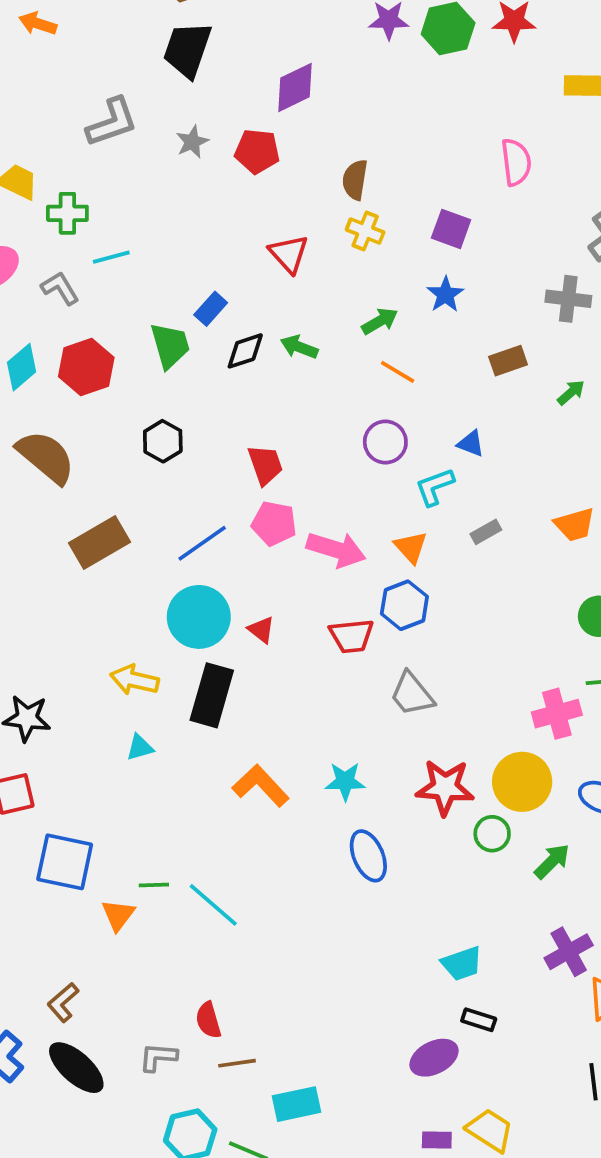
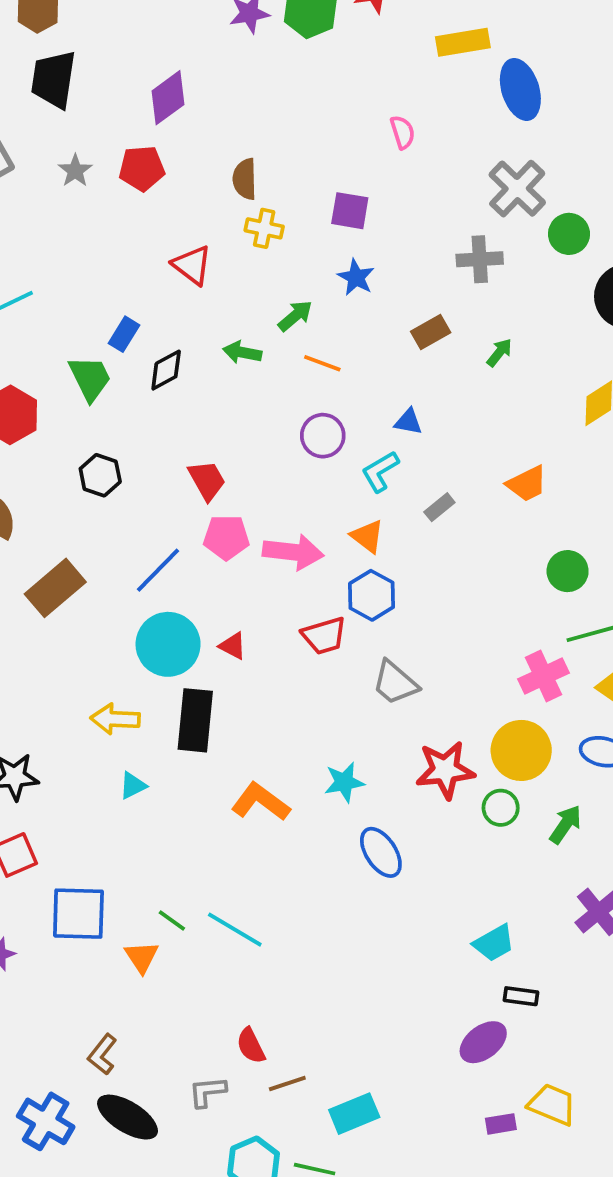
pink semicircle: (516, 162) -> (403, 132), size x0.7
green arrow: (299, 347) -> (242, 352), moved
green line: (154, 885) -> (172, 921), turned 48

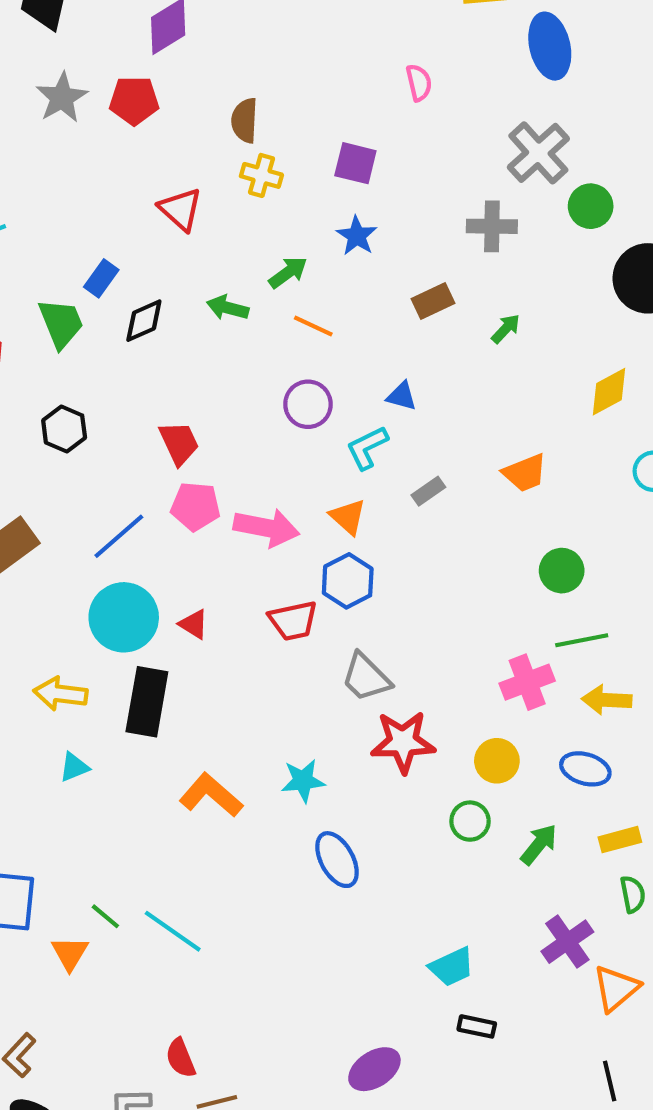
gray star: (75, 171) -> (62, 98), size x1.4
yellow circle: (521, 750) -> (497, 761), size x0.7
red star: (445, 770) -> (403, 742), moved
purple ellipse: (483, 1042) -> (374, 1069), moved

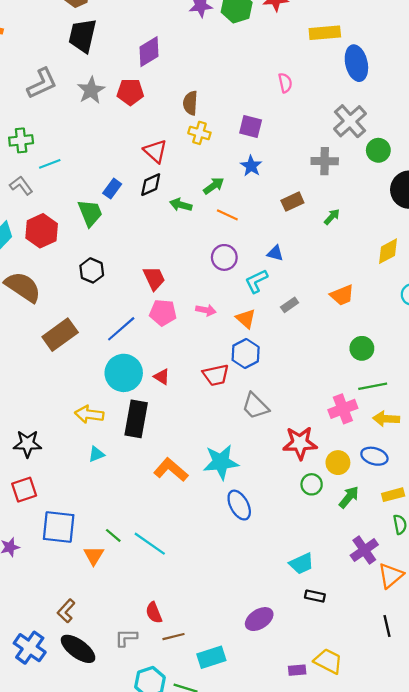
black diamond: (144, 321) -> (151, 185), moved
pink arrow: (266, 528) -> (206, 310), moved, size x0.6
red star: (403, 742) -> (300, 443), moved
yellow circle: (497, 761) -> (338, 463), moved
cyan star: (303, 781) -> (221, 462), size x1.5

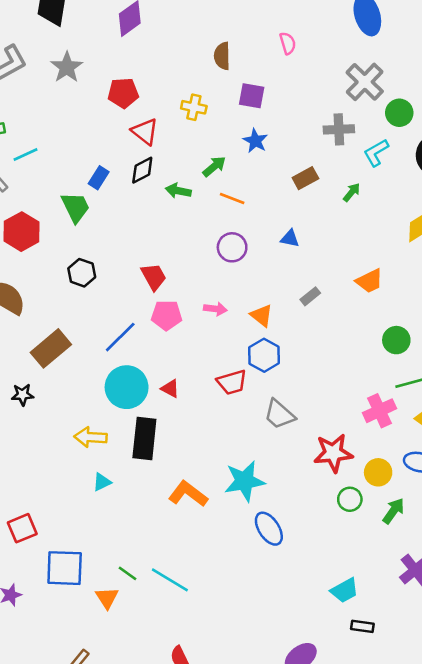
red pentagon: (130, 92) -> (123, 93), moved
brown semicircle: (190, 103) -> (222, 56), moved
cyan L-shape: (256, 281) -> (376, 153), moved
black star: (27, 444) -> (22, 395), moved, size x0.7

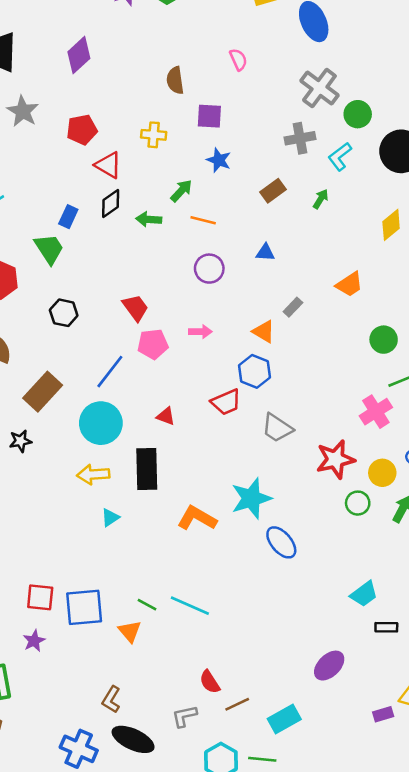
orange triangle: (262, 315) -> (264, 331), moved
cyan circle: (127, 387) -> (101, 423), moved
red square: (22, 528) -> (40, 597), moved, turned 36

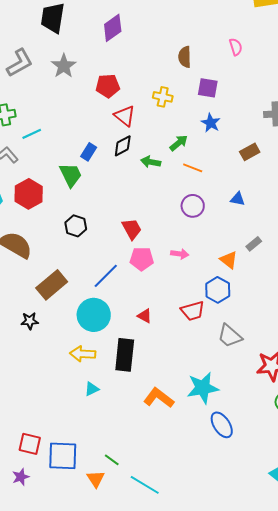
cyan line: (190, 606) -> (145, 485), moved

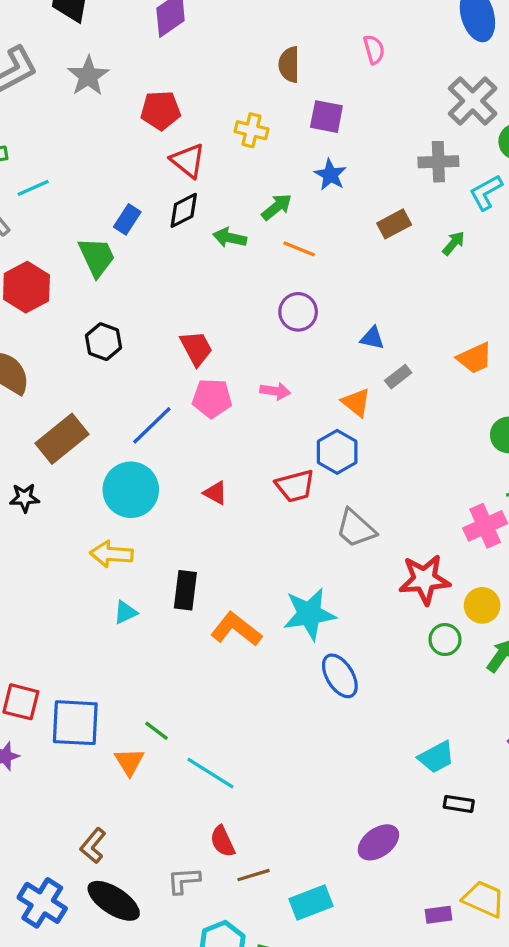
blue triangle: (238, 199) -> (372, 338), moved
black rectangle: (125, 355) -> (185, 590), moved, size x0.7

